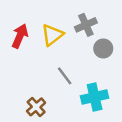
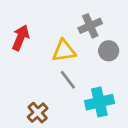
yellow triangle: (52, 35) -> (64, 51), moved, turned 30

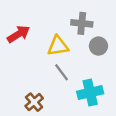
gray cross: (90, 26) -> (82, 23), turned 30
red arrow: (21, 38) -> (19, 34), turned 35

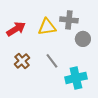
yellow triangle: (58, 46) -> (47, 27), moved
brown cross: (34, 102) -> (22, 61), moved

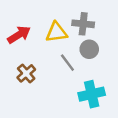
gray circle: (83, 39) -> (89, 49), moved
gray line: (52, 61) -> (67, 63), moved

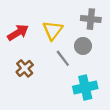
gray cross: (83, 24) -> (91, 19), moved
yellow triangle: (57, 32) -> (53, 30), turned -45

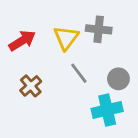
gray cross: (91, 19) -> (99, 29), moved
gray circle: (83, 46) -> (118, 79), moved

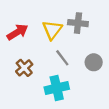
cyan cross: (107, 110) -> (57, 88), moved

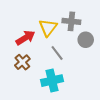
red arrow: (17, 32) -> (25, 38), moved
gray circle: (94, 62) -> (86, 40), moved

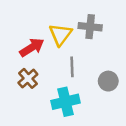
gray circle: (86, 40) -> (108, 81), moved
gray line: (57, 53) -> (72, 67), turned 35

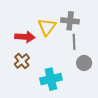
red arrow: (32, 47) -> (25, 37), turned 36
gray line: (72, 67) -> (74, 42), moved

